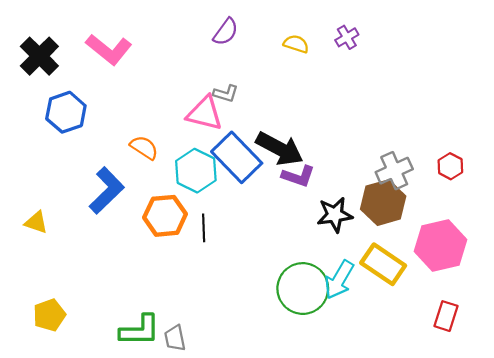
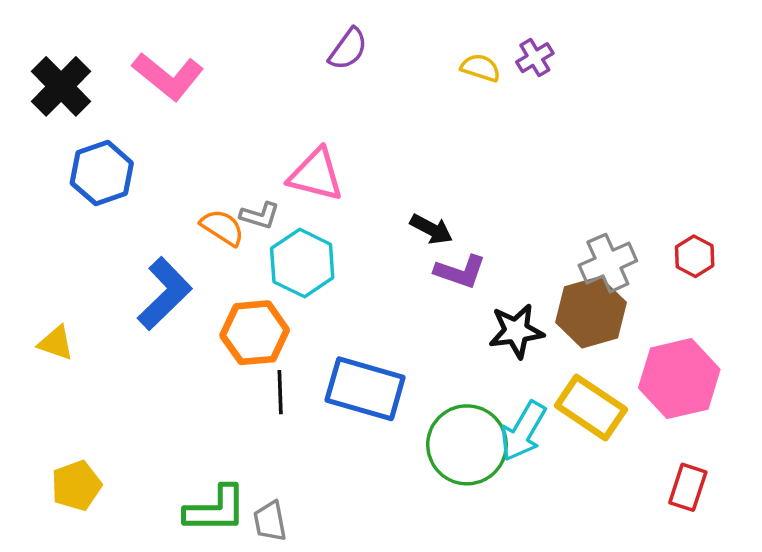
yellow semicircle: (296, 44) -> (481, 68), moved
gray L-shape: (226, 94) -> (260, 216), moved
black arrow: (280, 149) -> (431, 229), size x0.6
blue rectangle: (237, 157) -> (365, 389), moved, turned -30
black line: (204, 228) -> (280, 392), moved

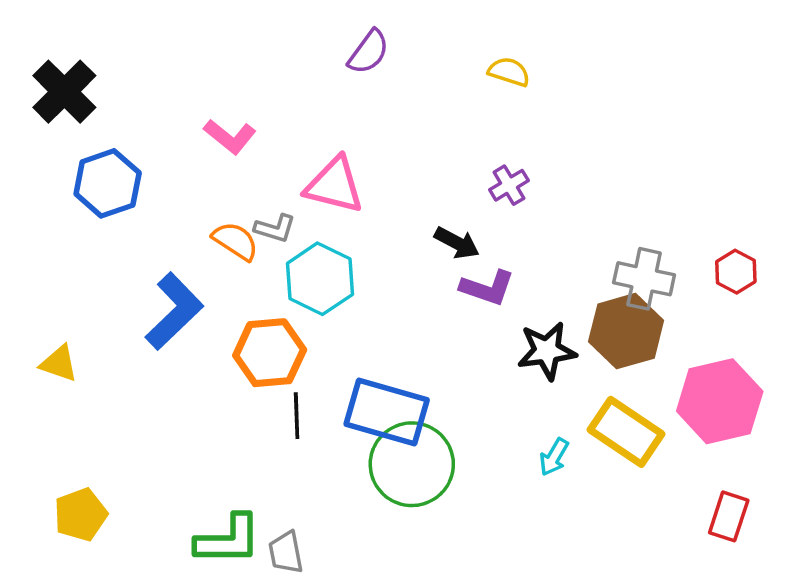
purple cross: (535, 58) -> (509, 185), moved
pink L-shape: (168, 76) -> (230, 137), moved, size x0.7
gray cross: (608, 263) -> (644, 279), turned 36
cyan arrow: (523, 431) -> (554, 457), size x0.6
green circle: (467, 445) -> (412, 464), moved

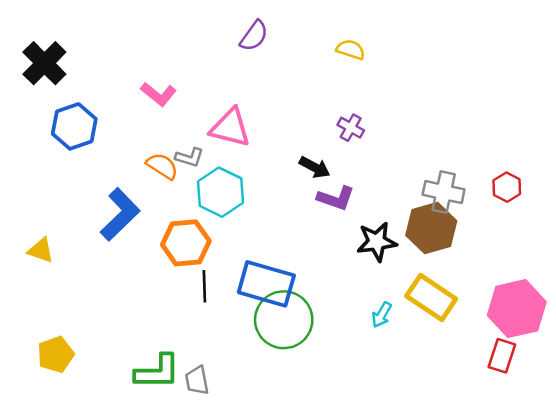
purple cross: (509, 185) -> (351, 128), turned -30
pink hexagon: (720, 401) -> (517, 309), moved

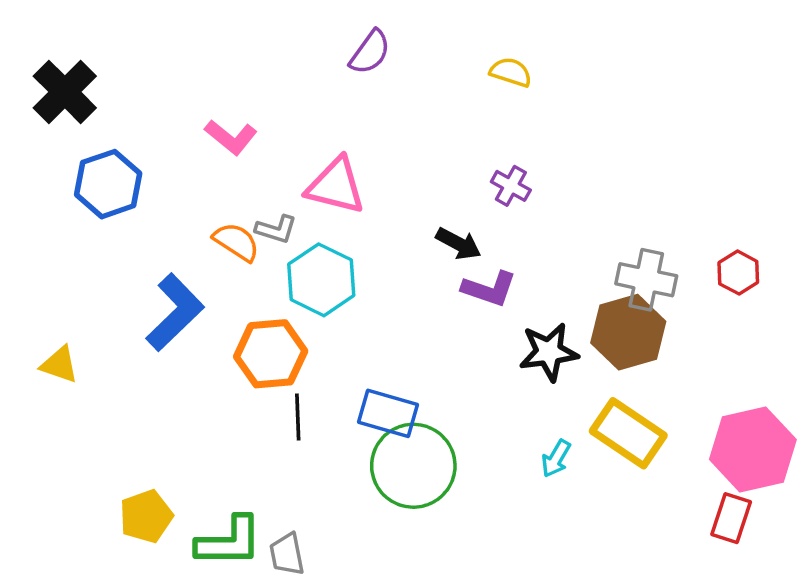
blue rectangle: (266, 284) -> (388, 413), size x0.7
yellow pentagon: (56, 354) -> (146, 516), moved

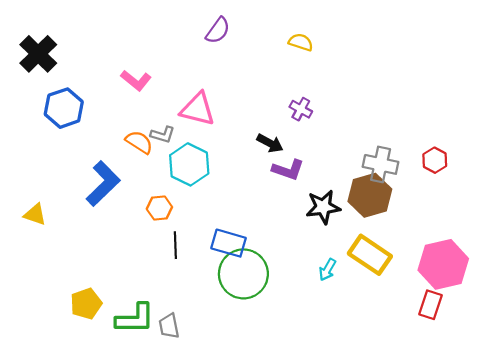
orange hexagon: (271, 354) -> (159, 208), size x0.6

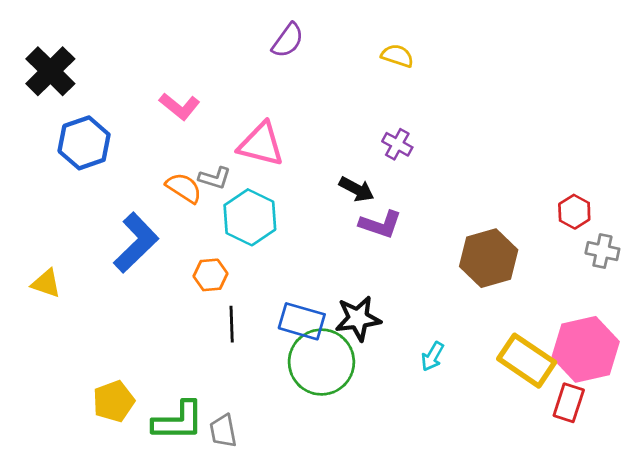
gray cross: (381, 164) -> (602, 251), moved, size x0.7
black star: (323, 207) -> (358, 318), moved
yellow rectangle: (370, 255) -> (527, 361), moved

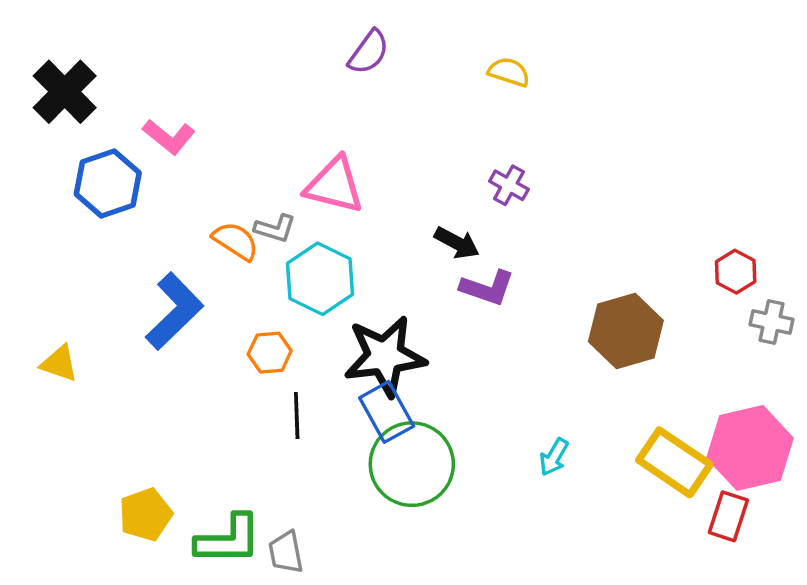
pink L-shape: (180, 106) -> (169, 137), moved
black star: (358, 318) -> (385, 356), moved, size x1.4
blue rectangle: (302, 321) -> (387, 412), turned 45

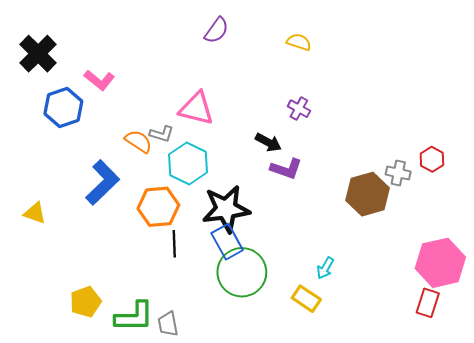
gray cross: (772, 322) -> (398, 173), moved
orange hexagon: (270, 353) -> (158, 207), size x1.6
yellow rectangle: (674, 462) -> (306, 299), moved, size x0.7

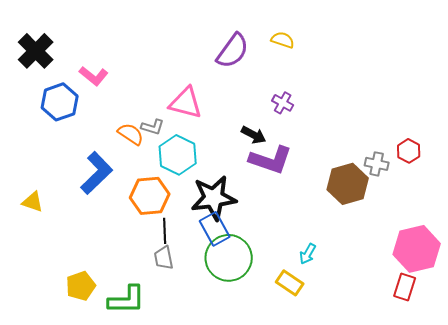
purple semicircle: (217, 30) -> (233, 51), moved, size x1.4
purple L-shape: (286, 169) -> (271, 160), size x1.4
gray trapezoid: (168, 324) -> (164, 258), moved

